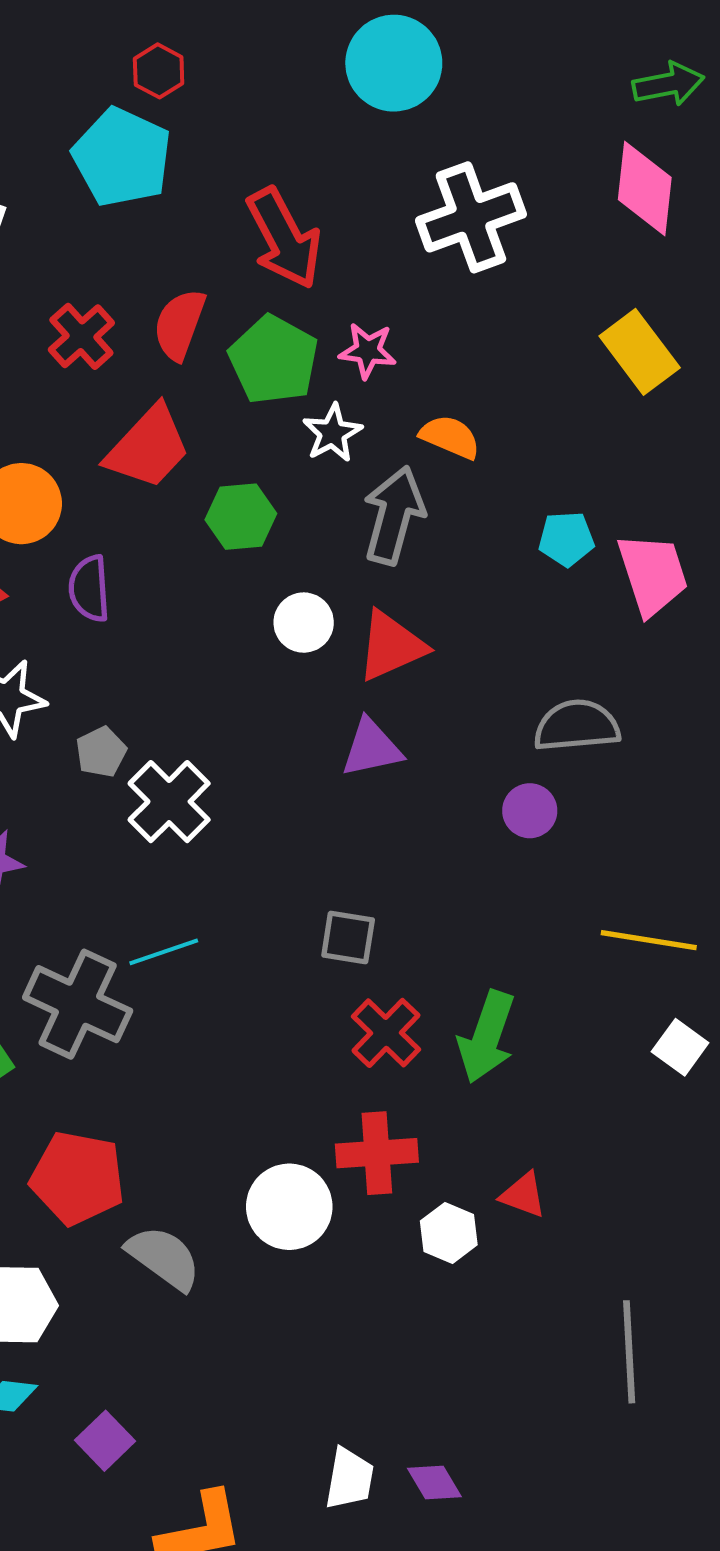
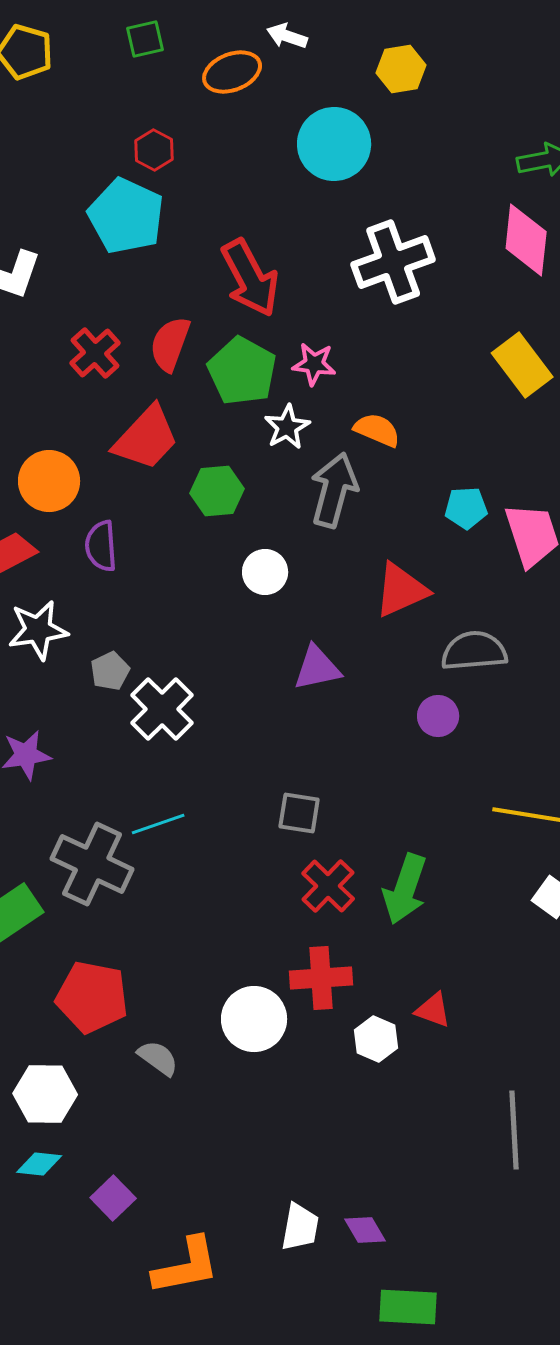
red triangle: (391, 646) -> (401, 590), moved
gray semicircle: (164, 1258) -> (158, 1058), size x0.7

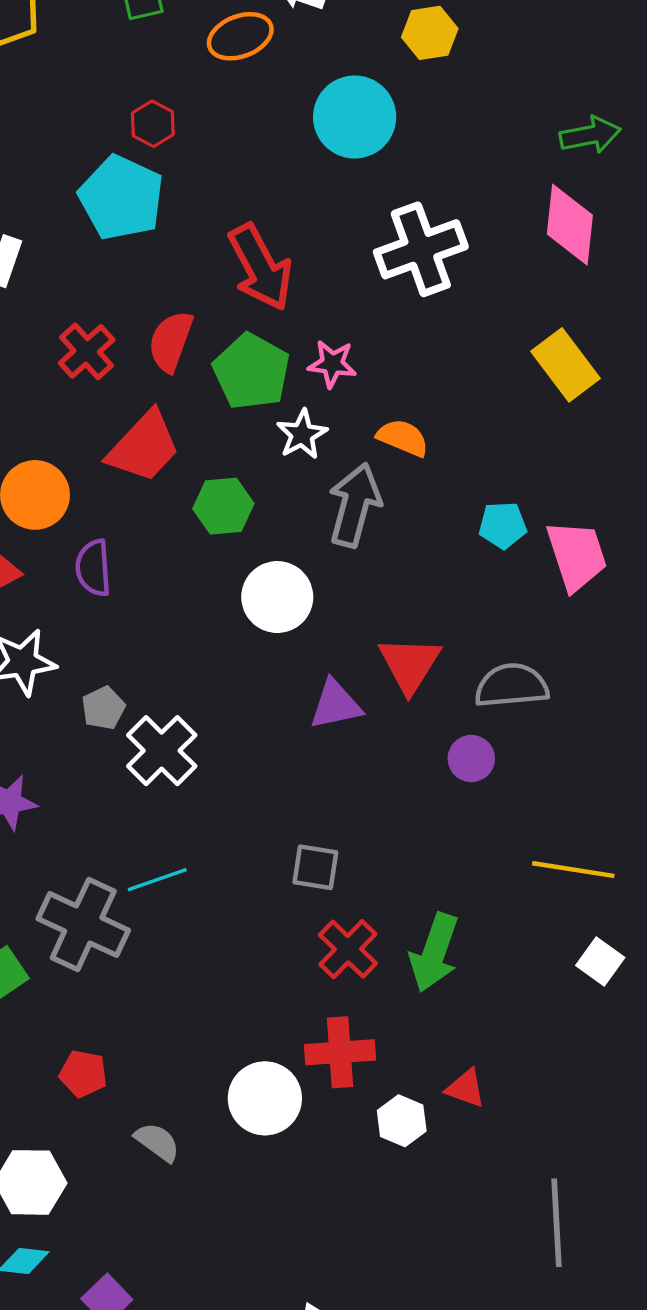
white circle: (265, 572) -> (277, 597), size x1.4
red triangle: (401, 590) -> (410, 664), moved, turned -34
red pentagon: (92, 997) -> (83, 1074), size x0.6

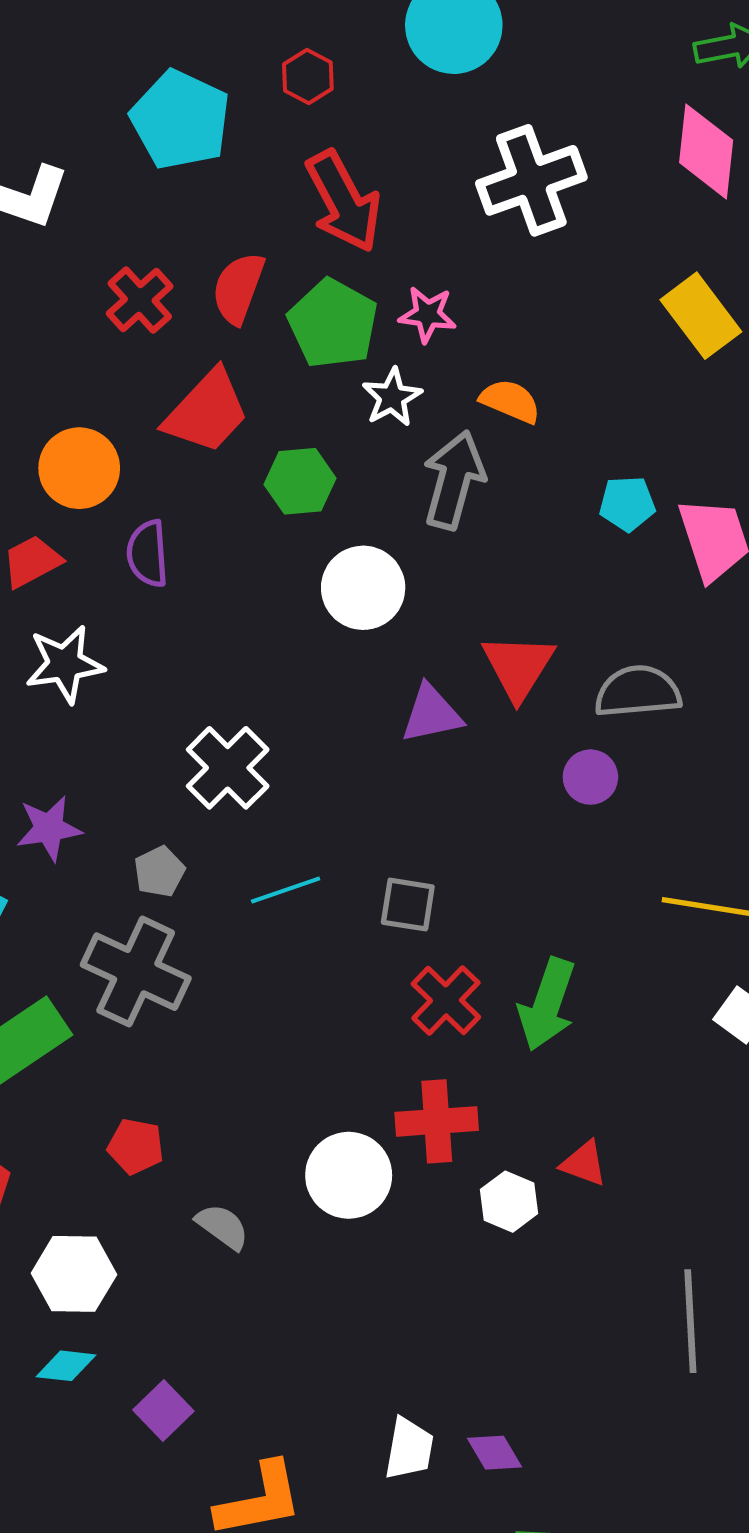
red hexagon: (153, 124) -> (308, 77), moved
gray pentagon: (103, 708) -> (159, 872), moved
cyan line: (157, 880) -> (286, 890), moved

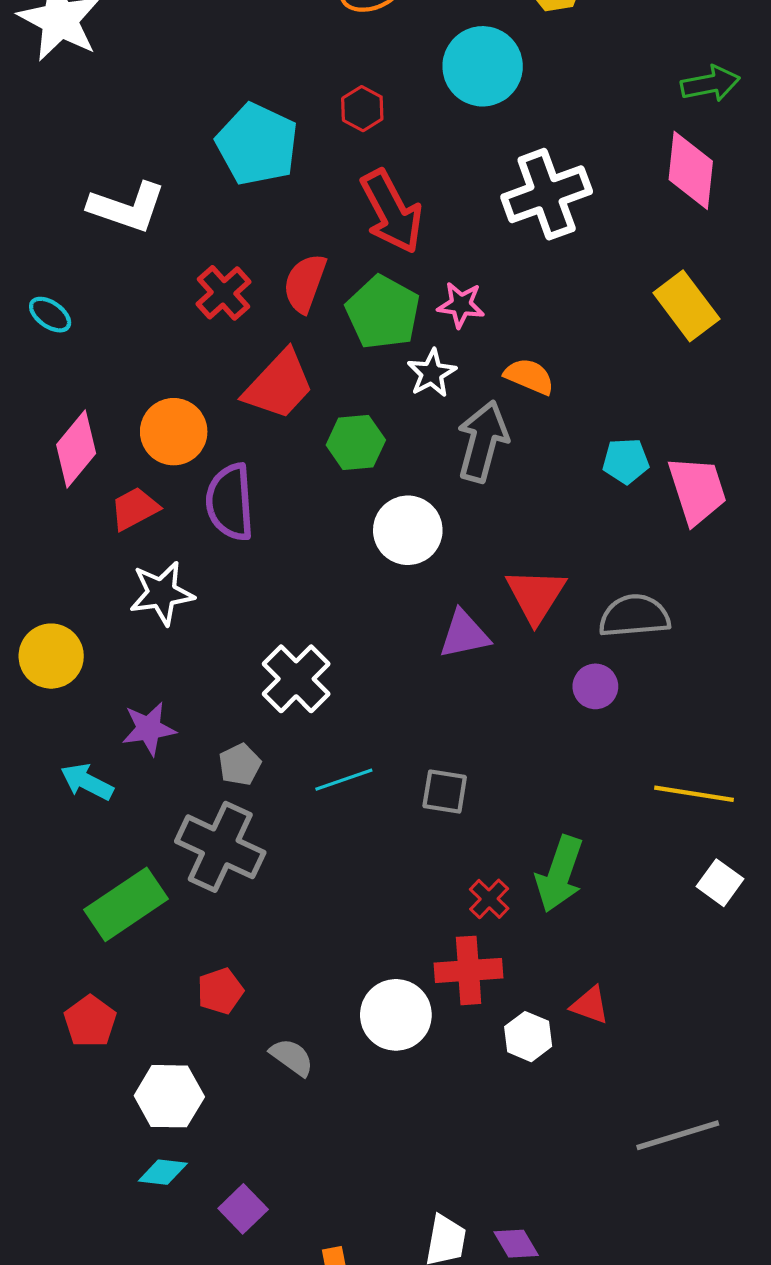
purple semicircle: (148, 554) -> (230, 502), size x1.4
red cross: (446, 1000) -> (489, 899), moved, size x0.7
red pentagon: (136, 1146) -> (220, 991), turned -30
gray line: (690, 1321) -> (678, 1135), turned 76

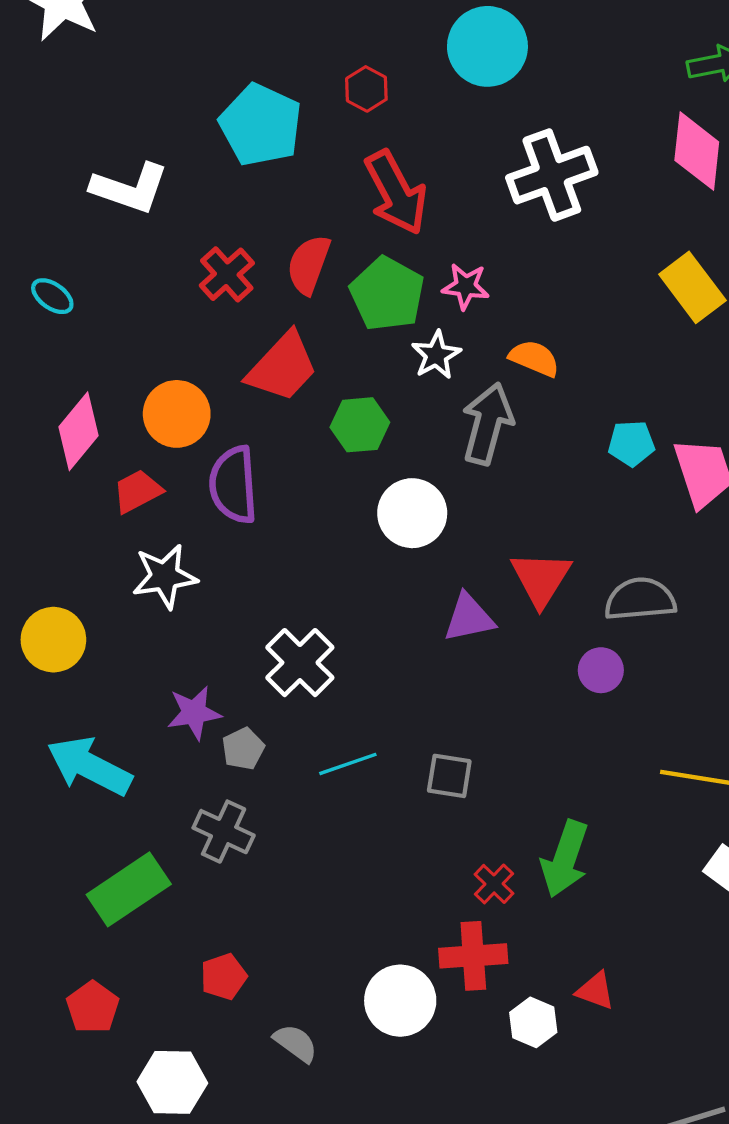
purple star: (149, 729) -> (194, 713), moved
cyan arrow: (87, 782) -> (89, 766), size x1.6
gray cross: (220, 847) -> (224, 832), size x0.7

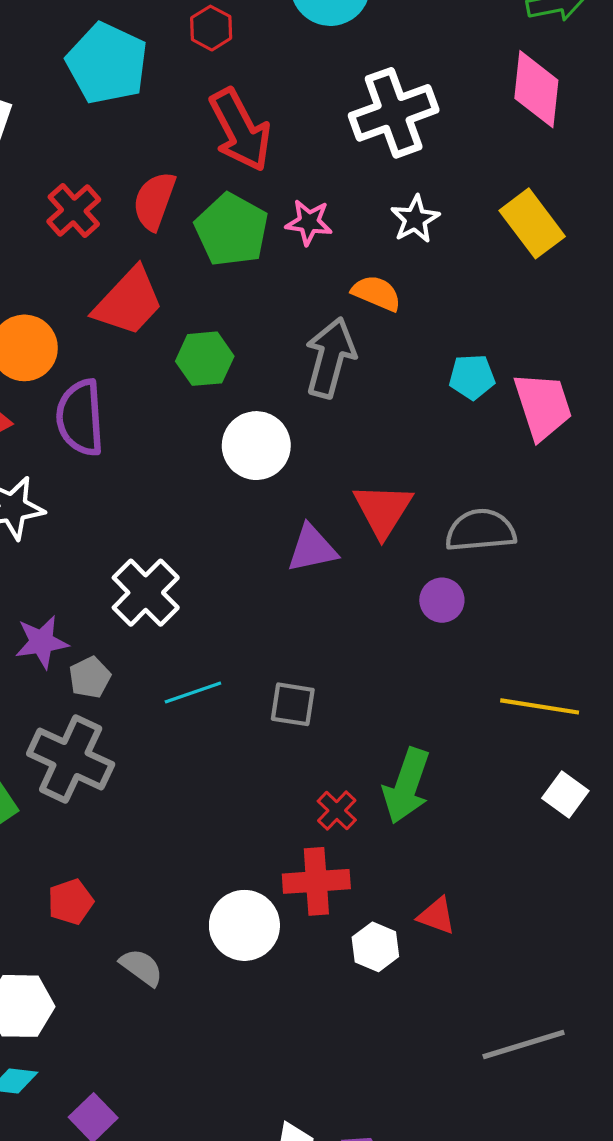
white star: (436, 355) -> (415, 219), moved
gray cross: (224, 832) -> (71, 759), size x1.4

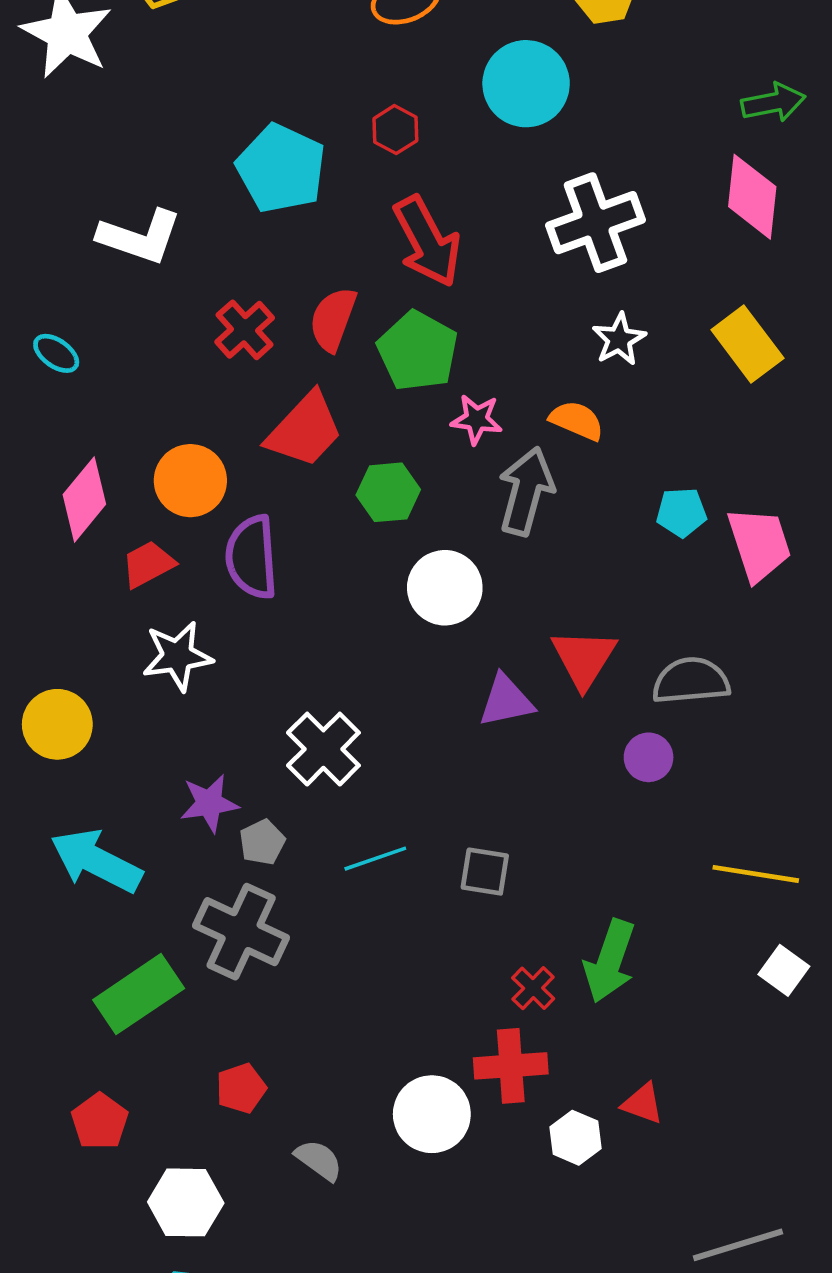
pink star: (309, 222) -> (477, 419), moved

